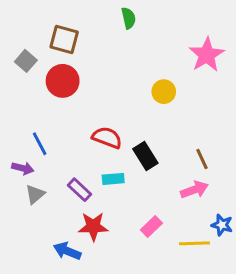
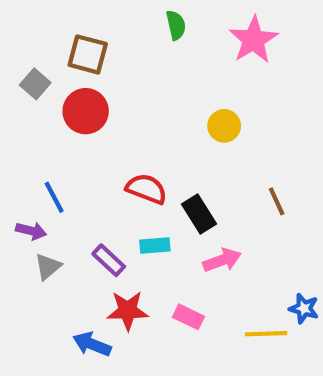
pink star: (207, 55) -> (254, 40), moved
brown line: (202, 159) -> (277, 201), moved
pink arrow: (194, 190) -> (222, 260), moved
pink rectangle: (151, 226) -> (188, 317), moved, turned 70

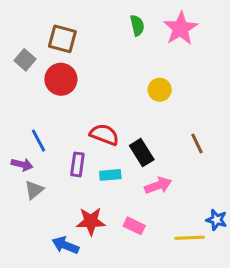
green semicircle: (176, 25) -> (137, 25), moved
purple rectangle: (109, 260) -> (77, 164), moved, turned 55

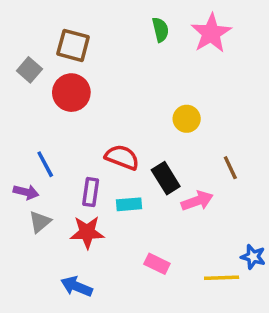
yellow circle: (160, 90) -> (187, 119), moved
pink arrow: (158, 185) -> (197, 201), moved
red star: (91, 221) -> (87, 232), moved

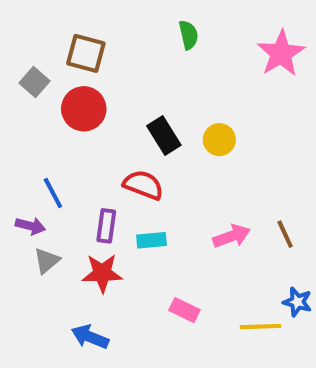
pink star: (211, 33) -> (281, 53), moved
brown line: (230, 168) -> (285, 234), moved
black rectangle: (166, 178) -> (164, 136), moved

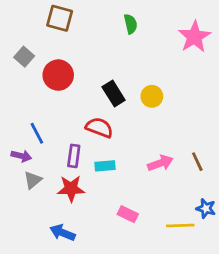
brown square: (86, 53) -> (60, 18), moved

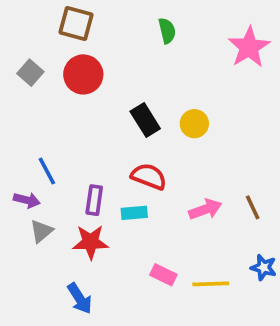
red circle: (58, 75) -> (83, 74), moved
red semicircle: (99, 128) -> (149, 176), moved
yellow line: (180, 225) -> (211, 284), moved
blue arrow: (62, 233) -> (80, 298), turned -145

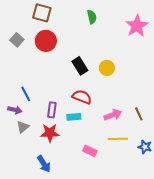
yellow line: (211, 284) -> (118, 139), moved

